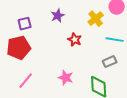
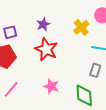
red star: (75, 40) -> (46, 49), moved, size x1.6
gray rectangle: (110, 62) -> (95, 70), turned -48

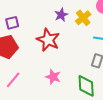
purple star: (43, 24) -> (61, 15), moved

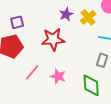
red star: (48, 40) -> (53, 39), turned -30
pink line: (13, 80) -> (32, 72), moved

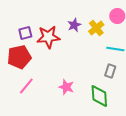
red star: (53, 39) -> (48, 37), moved
pink line: (32, 72) -> (26, 86), moved

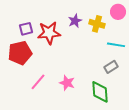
yellow cross: (96, 28) -> (97, 24), turned -35
gray rectangle: (110, 71) -> (111, 67), turned 40
pink line: (26, 86) -> (38, 82), moved

